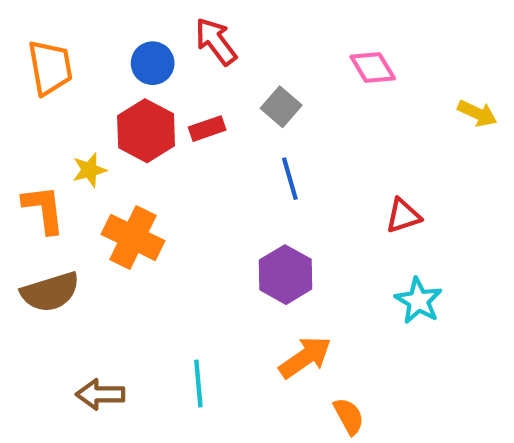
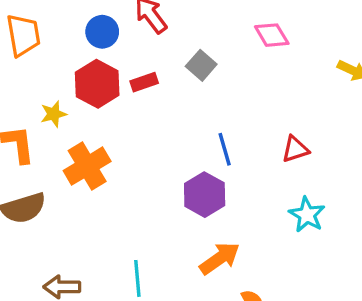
blue line: (290, 179) -> (225, 149), moved
orange cross: (133, 237) -> (87, 166), turned 33

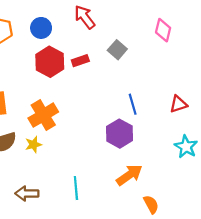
blue circle: (102, 32) -> (41, 28), moved
pink diamond: (272, 35) -> (163, 30), turned 45
yellow star: (54, 114) -> (33, 144), moved

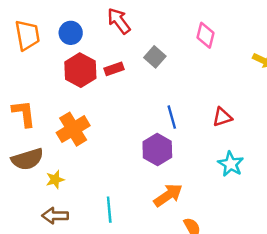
yellow star: (33, 144) -> (55, 180), moved

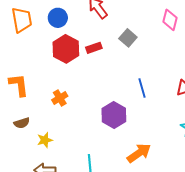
orange cross: (73, 129) -> (60, 98), size x0.6
purple hexagon: (157, 150) -> (114, 115), moved
brown semicircle: (27, 159) -> (22, 123), size x0.6

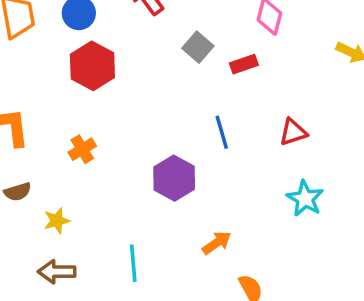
red rectangle: (94, 48) -> (244, 64), moved
orange arrow: (139, 153) -> (217, 243), size x0.7

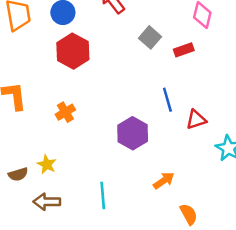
red triangle: (293, 132) -> (196, 120), moved
brown semicircle: (18, 192) -> (18, 174), moved
yellow star: (57, 221) -> (47, 164), turned -30

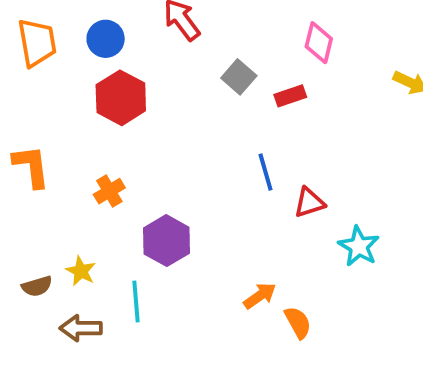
purple hexagon: (133, 133) -> (166, 241), moved
cyan line: (103, 196) -> (136, 302), moved
orange semicircle: (189, 214) -> (298, 322), moved

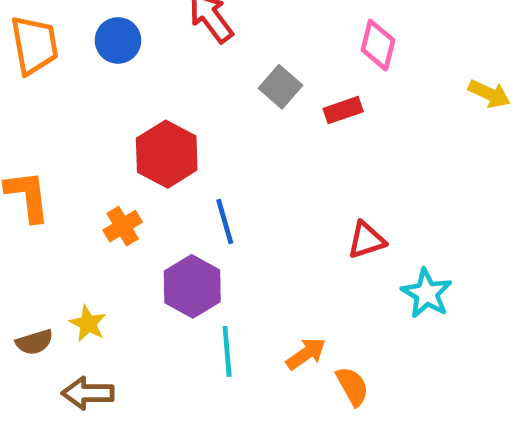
red hexagon: (121, 98) -> (167, 154), moved
blue line: (265, 172) -> (225, 221), moved
cyan line: (136, 302) -> (227, 351), moved

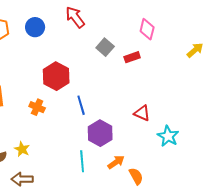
yellow arrow: (489, 94) -> (195, 50), turned -66
orange cross: (123, 226) -> (37, 107), turned -35
red triangle: (366, 240) -> (142, 113), turned 42
purple hexagon: (192, 286) -> (100, 133), moved

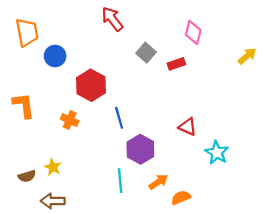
blue circle: (35, 27) -> (55, 56), moved
orange semicircle: (136, 176) -> (181, 198), turned -84

